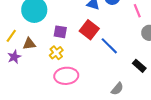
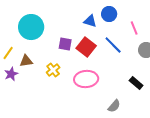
purple square: (60, 32) -> (65, 44), moved
blue line: (109, 46) -> (113, 45), moved
pink ellipse: (66, 76) -> (86, 79), moved

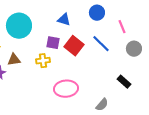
blue triangle: (90, 21) -> (64, 20), moved
yellow cross: (53, 70) -> (43, 61), moved, turned 32
pink ellipse: (86, 79) -> (66, 89), moved

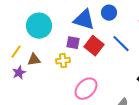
blue circle: (97, 13) -> (109, 13), moved
blue triangle: (64, 20) -> (84, 20), size x1.6
pink ellipse: (66, 89) -> (86, 89), turned -40

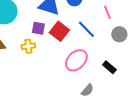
pink ellipse: (86, 89) -> (76, 60), moved

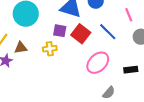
black rectangle: (109, 67) -> (131, 70), turned -48

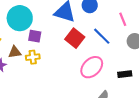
purple square: (60, 31) -> (35, 36), moved
yellow cross: (50, 49) -> (33, 57), moved

